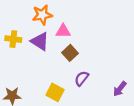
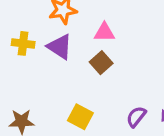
pink triangle: (63, 31) -> (104, 32), moved
purple semicircle: (82, 78) -> (136, 117), moved

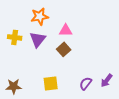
purple triangle: (60, 47) -> (38, 39), turned 36
yellow square: (80, 117) -> (51, 83), turned -35

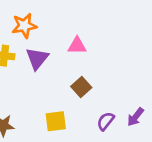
orange star: (40, 16) -> (24, 26), moved
brown square: (64, 49) -> (81, 87), moved

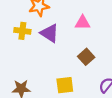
purple triangle: (37, 58) -> (50, 33), turned -36

